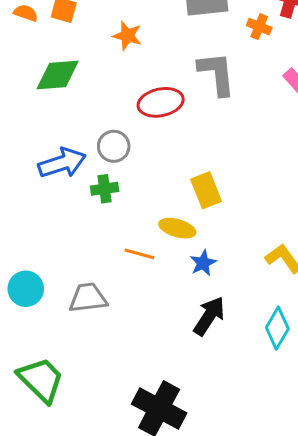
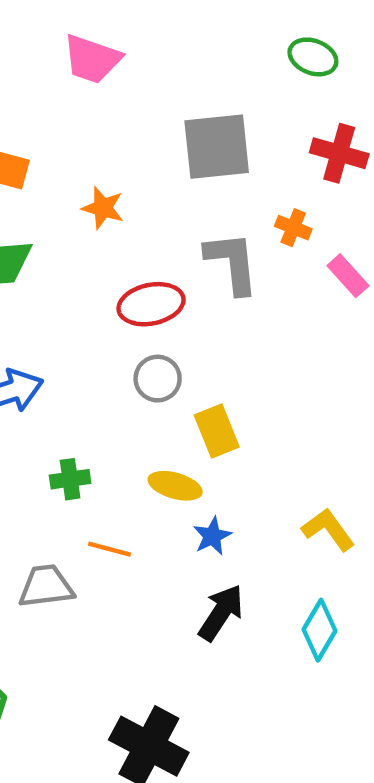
orange cross: (259, 27) -> (293, 228), moved
gray circle: (114, 146) -> (158, 379), moved
green cross: (105, 189) -> (70, 479), moved
orange line: (139, 254) -> (109, 549), moved

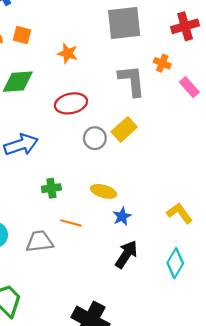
red cross: (339, 153) -> (185, 26), turned -32
red ellipse: (151, 304) -> (71, 103), moved
yellow rectangle: (217, 431) -> (124, 129), moved, turned 70

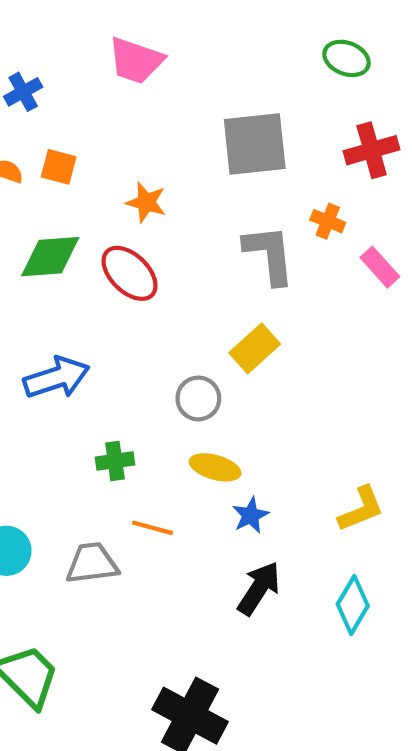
red ellipse: (71, 103) -> (130, 273), moved, turned 56
gray circle: (95, 138) -> (198, 398), moved
yellow L-shape: (180, 213) -> (361, 509), turned 104

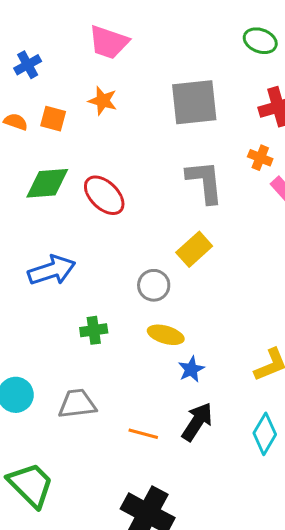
orange star: (146, 202) -> (103, 101), moved
orange cross: (328, 221) -> (260, 158), moved
orange line: (152, 528) -> (143, 434), moved

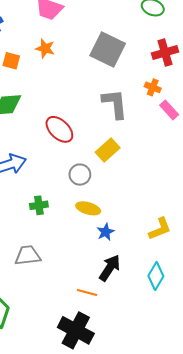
gray square: (194, 102) -> (108, 49), turned 32
red ellipse: (104, 195) -> (59, 129), moved
orange line: (143, 434) -> (87, 292), moved

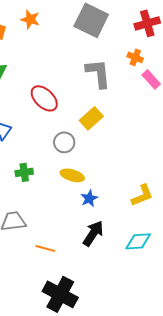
cyan diamond: (156, 276) -> (138, 241), turned 56
orange line: (87, 292) -> (45, 248), moved

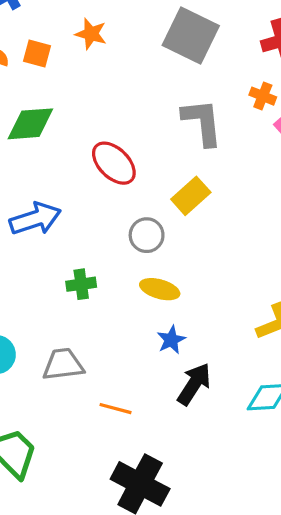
blue star: (89, 198) -> (171, 340), moved

